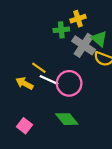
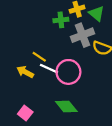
green triangle: (99, 39) -> (97, 13), moved
gray cross: (84, 45) -> (82, 35), turned 35

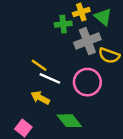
yellow arrow: (25, 72) -> (40, 98), moved
pink circle: (68, 72) -> (87, 82), moved

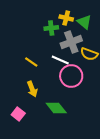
yellow cross: (81, 12) -> (66, 18), turned 32
white line: (50, 78) -> (60, 60), moved
yellow arrow: (40, 98) -> (32, 89), turned -140

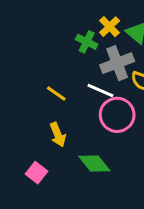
yellow cross: (66, 18) -> (110, 27), turned 32
green cross: (51, 28) -> (87, 42), turned 32

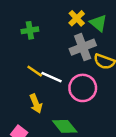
green cross: (87, 42) -> (30, 30), moved, turned -35
white line: (100, 91) -> (51, 77), moved

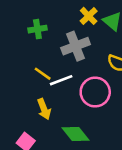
gray cross: (83, 47) -> (76, 46), moved
white line: (51, 77) -> (61, 80), turned -45

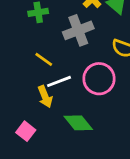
white line: (61, 80) -> (59, 81), moved

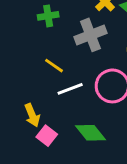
yellow arrow: (45, 97) -> (32, 115), moved
pink square: (26, 131) -> (47, 136), moved

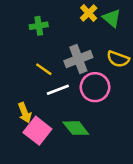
gray cross: (90, 35) -> (78, 59), moved
pink square: (47, 136) -> (37, 131), size x1.5

